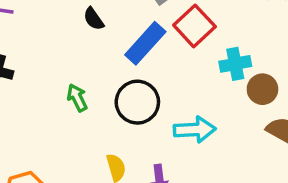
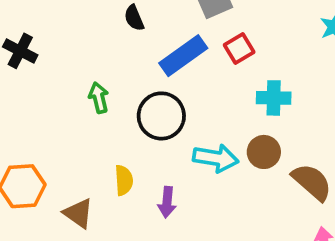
red square: (194, 26) -> (239, 48), size x0.7
brown circle: (262, 89) -> (264, 152), moved

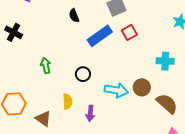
green arrow: (99, 98) -> (46, 66), moved
cyan cross: (274, 98) -> (165, 61), moved
black circle: (161, 116) -> (83, 74), moved, size x0.6

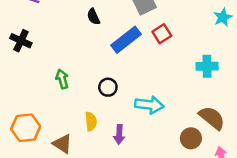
brown circle: (142, 87) -> (191, 138), moved

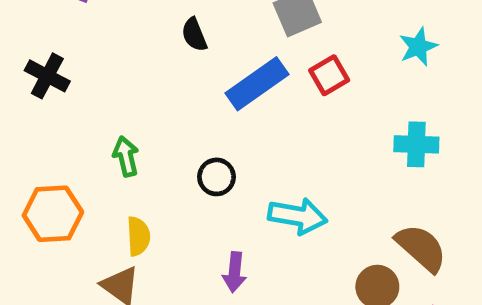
cyan star: (223, 17) -> (418, 47), moved
yellow semicircle: (91, 121) -> (138, 236), moved
orange hexagon: (26, 128) -> (53, 214), moved

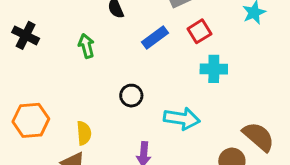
blue rectangle: (257, 84) -> (155, 38), size x0.7
cyan cross: (416, 144) -> (214, 69), moved
green arrow: (126, 156) -> (86, 46), moved

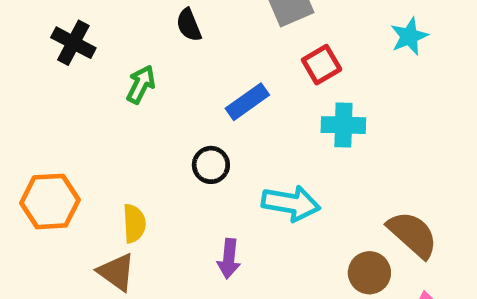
black cross: (26, 35) -> (73, 43), moved
blue rectangle: (155, 38) -> (247, 102), moved
green arrow: (86, 46) -> (141, 84), turned 40

